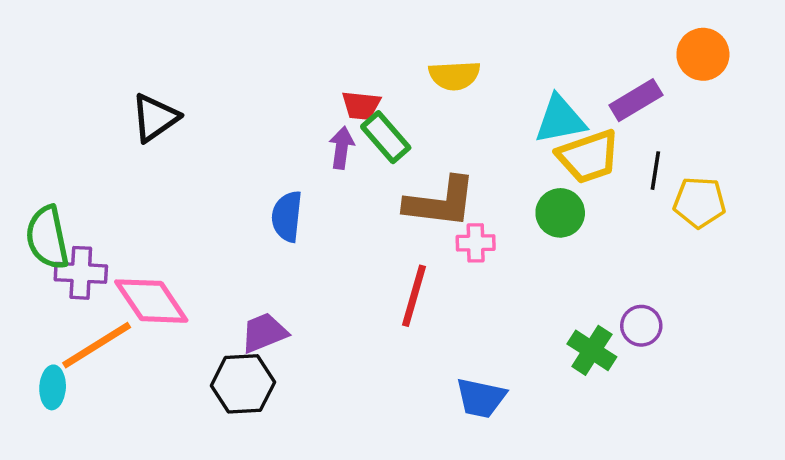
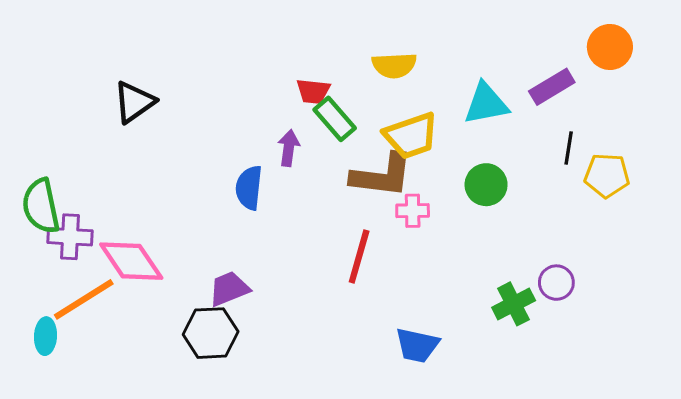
purple arrow: (342, 148) -> (289, 148), moved
yellow trapezoid: (588, 157) -> (411, 136), moved
green cross: (592, 350) -> (514, 304), turned 30

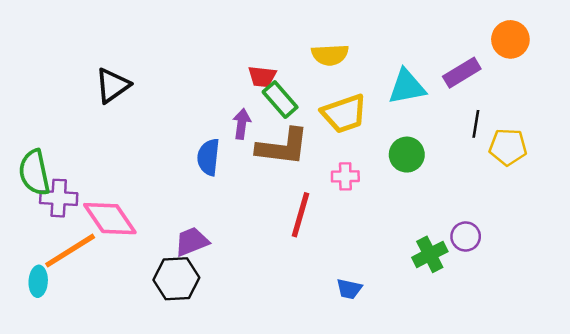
brown L-shape: (382, 175) -> (283, 147), moved
blue trapezoid: (417, 345) -> (349, 289), size x0.7

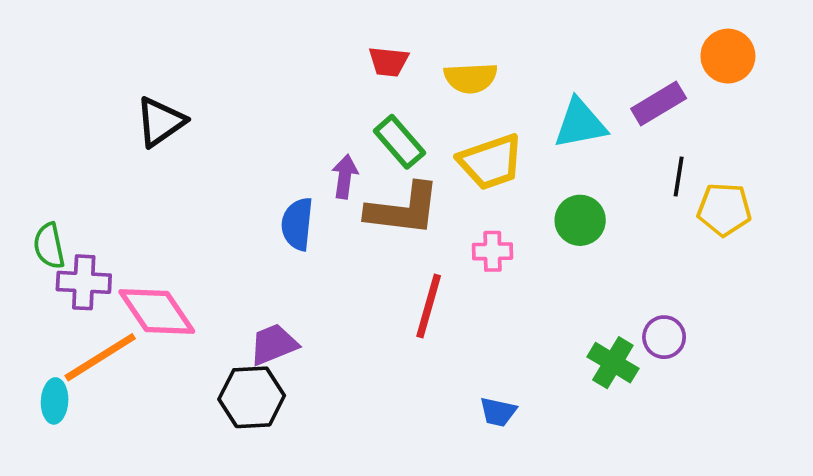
red trapezoid: (262, 77) -> (389, 62), moved
green semicircle: (34, 173) -> (49, 246), size x0.7
green cross: (430, 254) -> (613, 363), turned -32

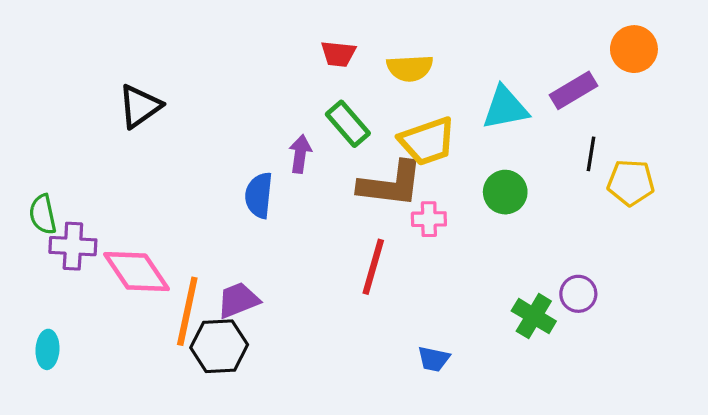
brown L-shape: (403, 209) -> (391, 184), moved
orange line: (100, 357) -> (187, 311), moved, turned -46

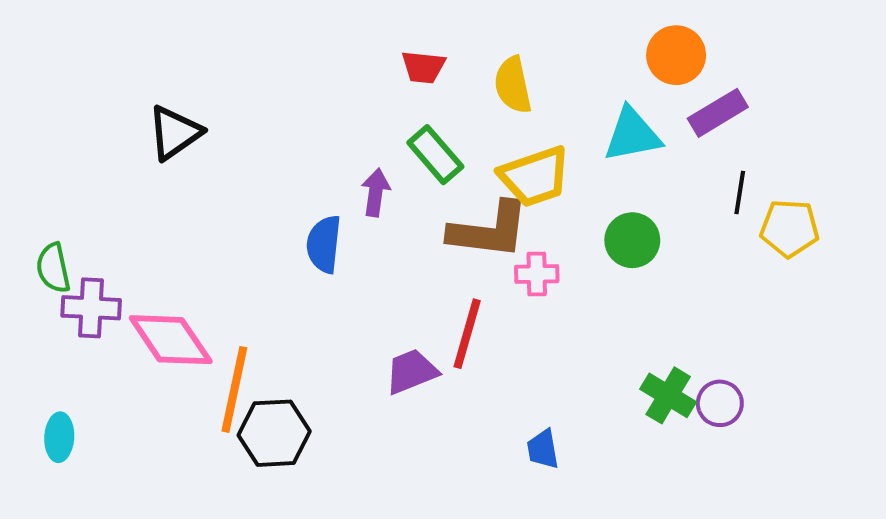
orange circle: (634, 49) -> (676, 55), moved
yellow semicircle: (410, 68) -> (513, 85), turned 81
purple circle: (578, 294) -> (720, 403), moved
purple trapezoid: (238, 300) -> (411, 372), moved
blue trapezoid: (434, 359) -> (543, 449), turned 68

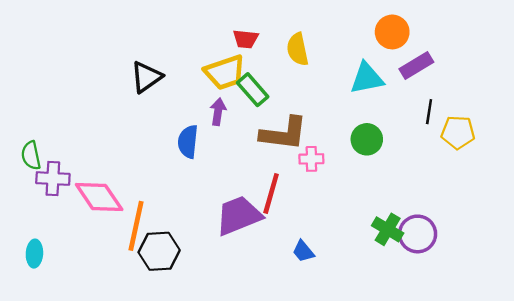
black triangle: (175, 133) -> (146, 77), moved
yellow trapezoid: (535, 177) -> (225, 72), moved
purple trapezoid: (411, 372) -> (239, 215), size x1.5
purple circle: (720, 403) -> (418, 234), size x1.4
blue trapezoid: (543, 449) -> (303, 251), moved, turned -30

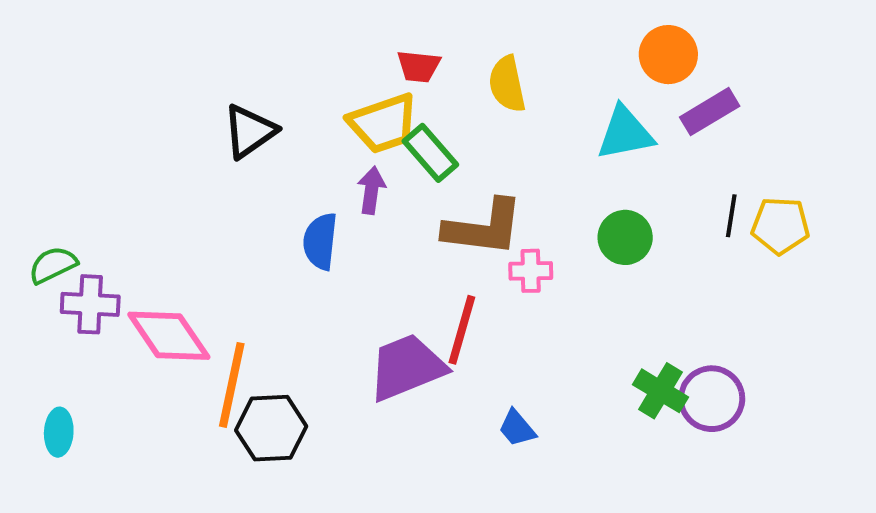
black line: (429, 112) -> (731, 216), moved
green semicircle: (31, 155) -> (53, 265), turned 76

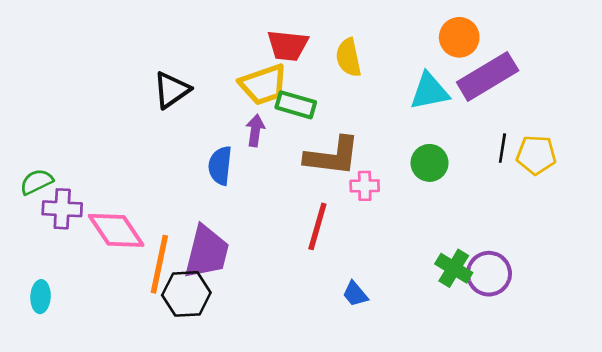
red trapezoid: (419, 66) -> (288, 45), size x1.4
purple rectangle: (710, 112) -> (488, 76), size x1.5
green rectangle: (430, 153) -> (296, 105), turned -33
purple trapezoid: (407, 367) -> (207, 252), moved, turned 126

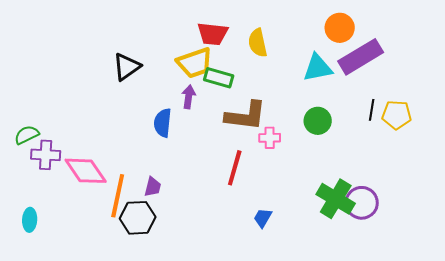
purple trapezoid: (207, 252) -> (153, 187), size x0.5
green cross: (454, 268) -> (336, 199), size x1.4
blue trapezoid: (355, 294) -> (263, 218), turned 70

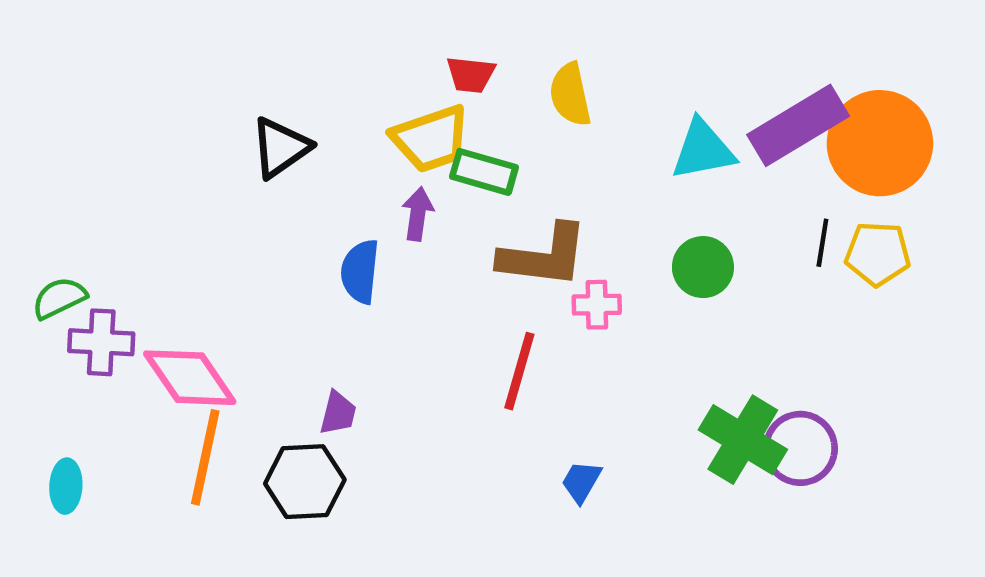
orange circle: (340, 28) -> (880, 143), moved, size x1.6
red trapezoid: (213, 34) -> (471, 75), size x0.7
orange line: (118, 196) -> (205, 457), moved

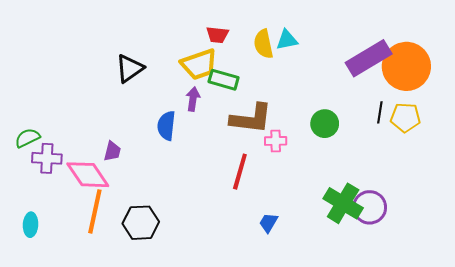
cyan triangle: (703, 150) -> (287, 40), moved, size x0.7
purple trapezoid: (338, 413) -> (112, 151), moved

